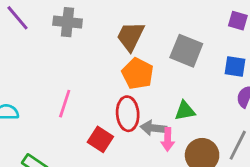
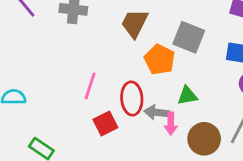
orange pentagon: (138, 74) -> (160, 60), moved
pink line: (65, 104) -> (90, 86), moved
red square: (100, 139) -> (105, 124), turned 30

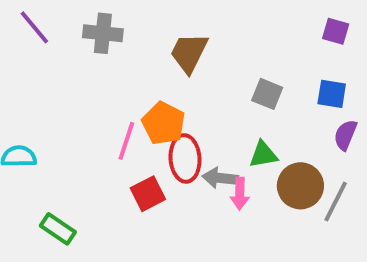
gray square: (189, 37) -> (267, 94), moved, size x0.7
orange pentagon: (160, 60) -> (164, 123), moved
brown circle: (204, 139) -> (300, 186), moved

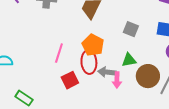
orange pentagon: (164, 123) -> (93, 45), moved

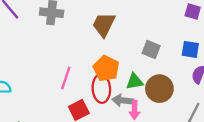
green triangle: (129, 60) -> (135, 81), moved
brown circle: (148, 76) -> (159, 89), moved

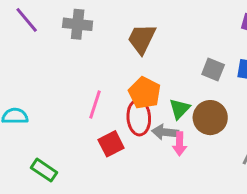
gray square: (151, 49) -> (213, 69), moved
green triangle: (135, 81) -> (180, 109), turned -36

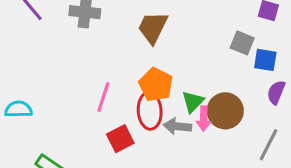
gray square: (213, 69) -> (242, 43), moved
pink arrow: (180, 144) -> (204, 119), moved

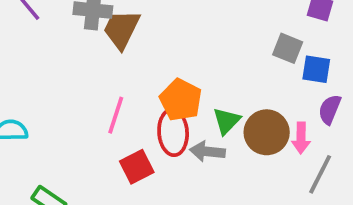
brown trapezoid: (153, 28) -> (121, 29), moved
pink arrow: (204, 119) -> (301, 138), moved

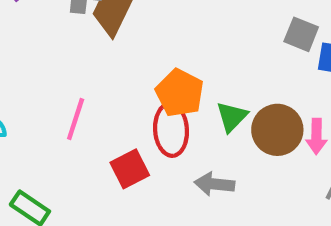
pink line: (116, 115) -> (76, 119), moved
gray arrow: (207, 151) -> (214, 184), moved

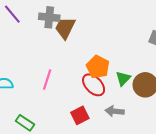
red ellipse: (171, 130) -> (94, 85), turned -40
red square: (130, 169) -> (80, 115), moved

